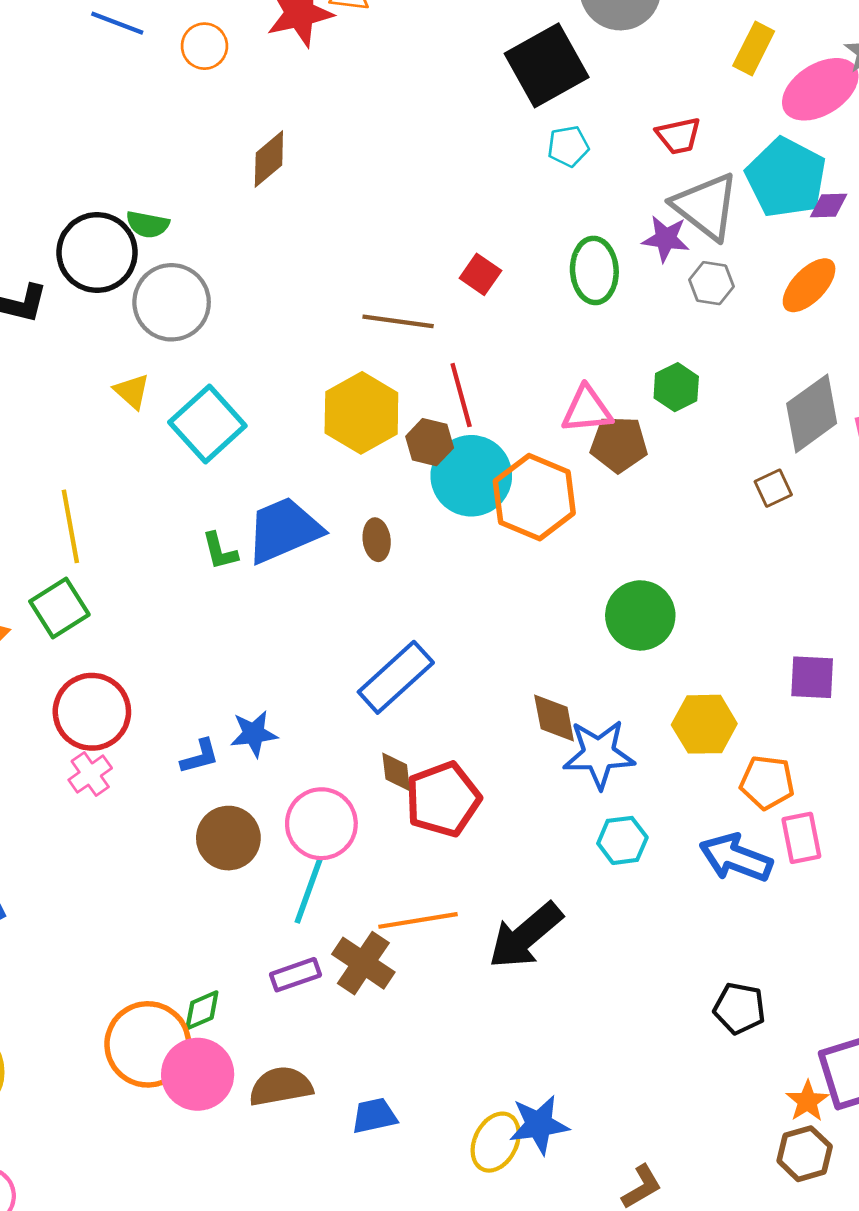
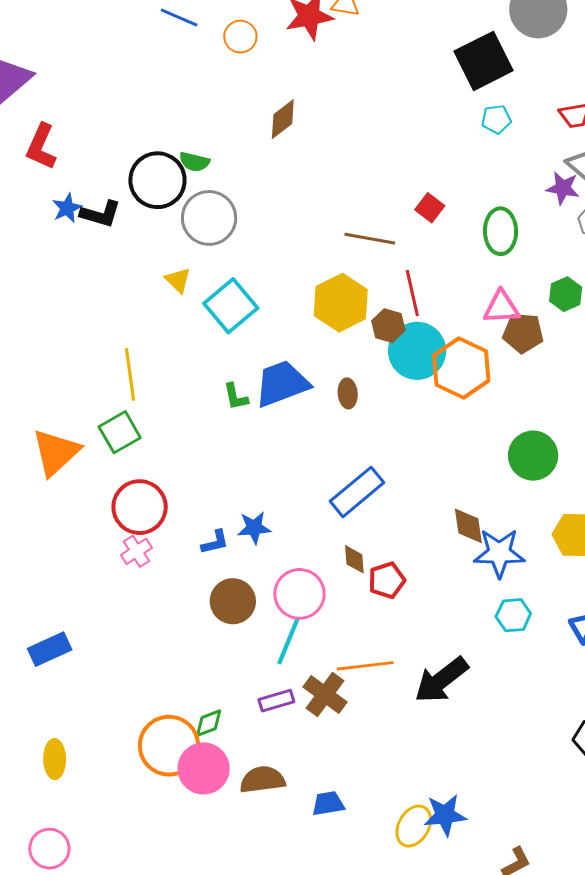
green ellipse: (594, 270) -> (500, 231), moved
red pentagon: (443, 799) -> (387, 580), size x0.7

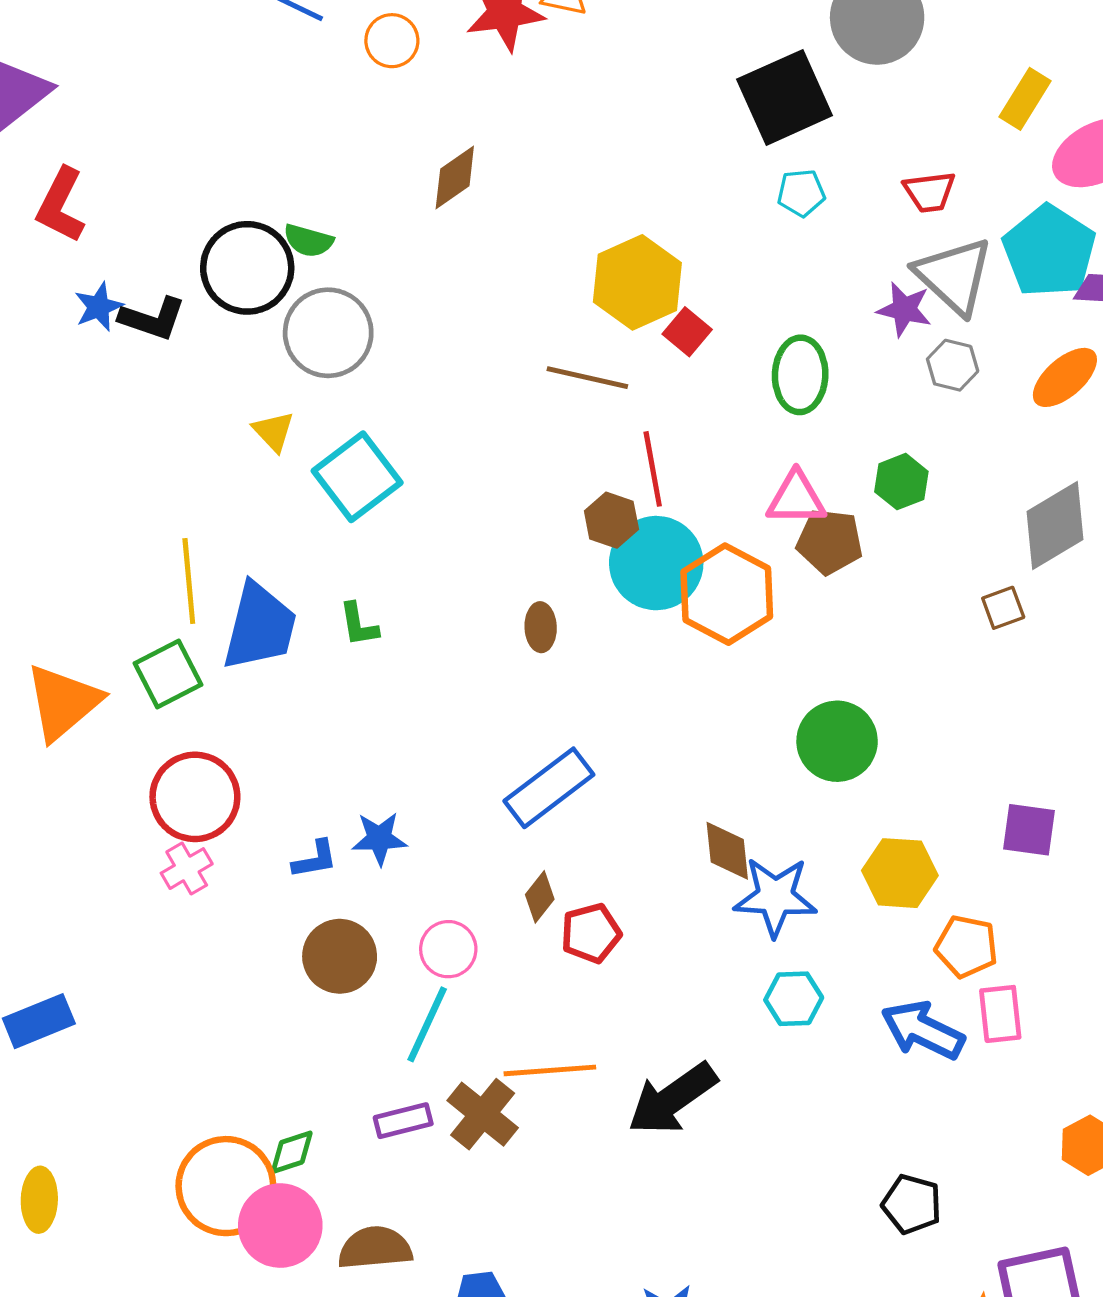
yellow hexagon: (341, 303) -> (637, 282), moved
blue trapezoid: (282, 384) -> (260, 627), moved, turned 122
brown diamond: (354, 559) -> (540, 897), turned 40
pink circle: (299, 594) -> (448, 949), size x0.7

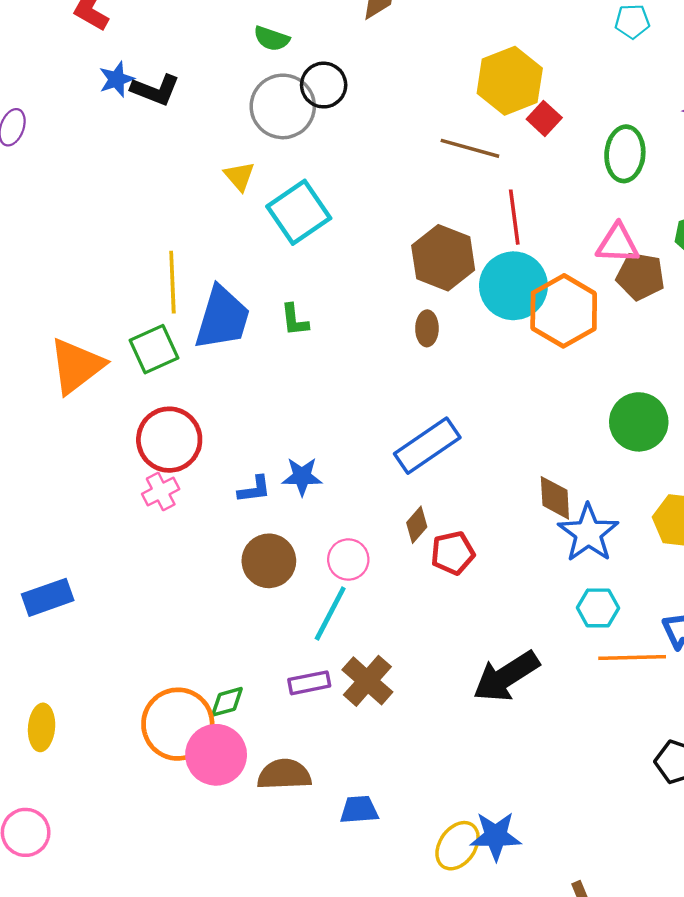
black circle: (247, 268) -> (324, 85), moved, size x0.7
brown hexagon: (611, 520) -> (443, 258), moved, size x1.6
blue star: (775, 897) -> (588, 533), turned 30
orange line: (550, 1070) -> (632, 657), moved

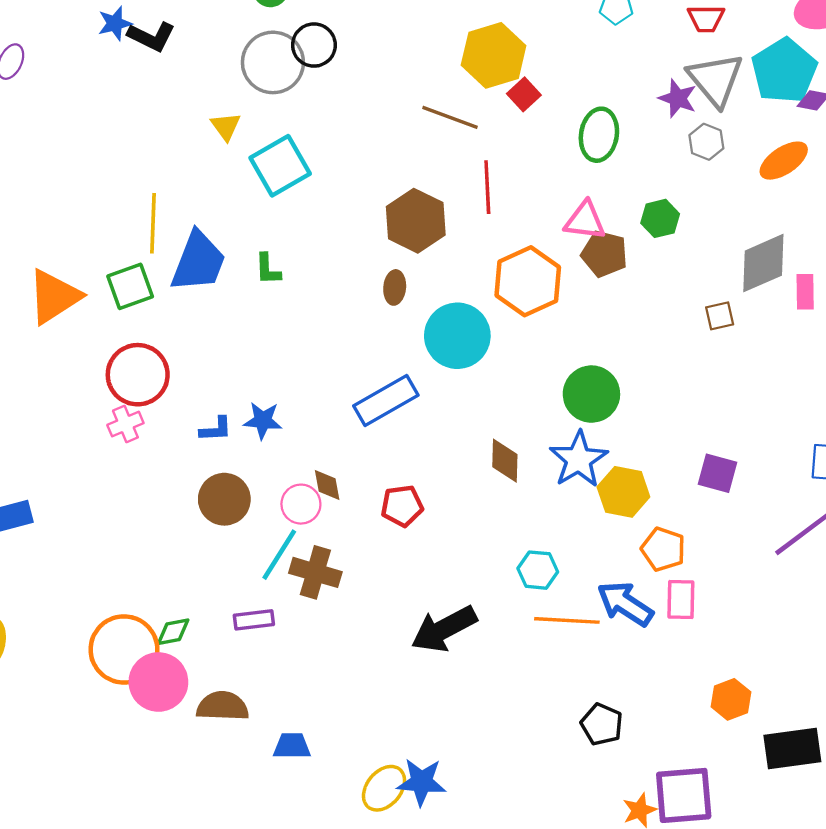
cyan circle: (513, 286) -> (457, 336), moved
brown diamond: (417, 525) -> (327, 485), moved, turned -56
blue star: (588, 533) -> (579, 459), moved
brown cross: (367, 681) -> (315, 572), moved, turned -30

